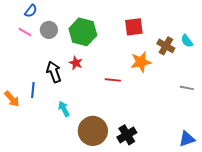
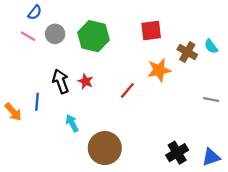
red star: (76, 63) -> (86, 81), moved
red line: (113, 80) -> (127, 90), turned -56
black cross: (127, 135) -> (177, 153), moved

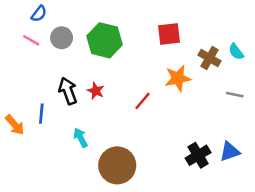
gray line: (211, 99) -> (235, 95), moved
black cross: (177, 153) -> (198, 155), moved
blue triangle: (211, 157) -> (230, 151), moved

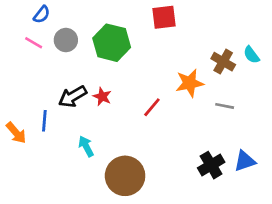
red square: (169, 34) -> (164, 17), moved
black arrow: (68, 91) -> (73, 97), turned -100
gray line: (235, 95) -> (225, 106), moved

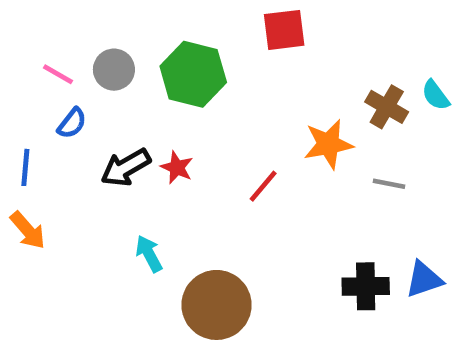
blue semicircle: (42, 14) -> (72, 123), moved
blue line: (44, 121) -> (25, 167), moved
black cross: (211, 165) -> (366, 286), turned 30

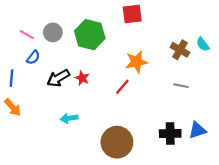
orange star: (328, 144) -> (137, 62), moved
cyan arrow: (149, 254) -> (69, 118), turned -70
brown circle: (217, 305) -> (117, 142), moved

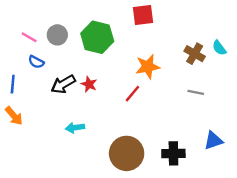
blue semicircle: (33, 57) -> (36, 62), turned 80
black cross: (170, 133) -> (173, 153), moved

